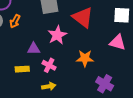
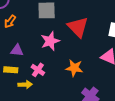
purple triangle: (34, 49) -> (17, 50), moved
yellow arrow: (49, 86) -> (25, 85), moved

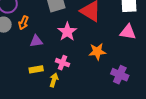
purple triangle: (17, 50) -> (36, 41), moved
yellow arrow: (25, 85) -> (54, 80), turned -56

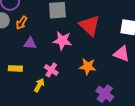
pink star: (67, 32) -> (62, 41), turned 30
yellow rectangle: (36, 69) -> (15, 68), moved

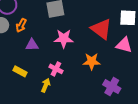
red triangle: (89, 25) -> (101, 29), moved
yellow rectangle: (15, 68) -> (20, 71), turned 32

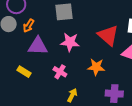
purple triangle: (32, 45) -> (38, 46), size x1.5
yellow arrow: (46, 85) -> (72, 95), moved
purple cross: (112, 87) -> (114, 94), turned -30

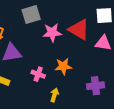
pink star: (70, 42) -> (52, 33), moved
orange star: (96, 67) -> (63, 66), moved

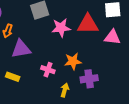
red triangle: (79, 30) -> (88, 24), turned -30
purple cross: (96, 86) -> (89, 79), moved

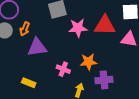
yellow rectangle: (13, 77) -> (29, 83), moved

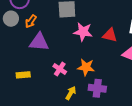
red triangle: (105, 25) -> (110, 35), size x0.7
yellow rectangle: (29, 83) -> (23, 75), turned -40

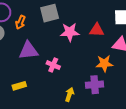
orange arrow: (31, 21) -> (20, 22), moved
orange star: (86, 67) -> (104, 63), moved
pink cross: (60, 69) -> (53, 65), moved

